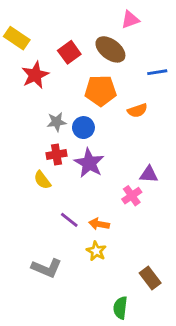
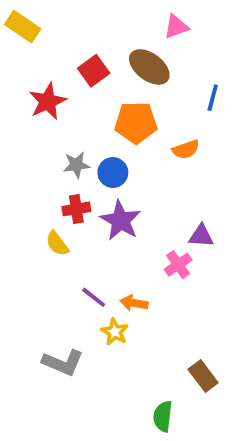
yellow rectangle: (17, 38) -> (23, 27), moved
blue line: (157, 72) -> (213, 98), turned -66
yellow star: (96, 251) -> (115, 332), moved

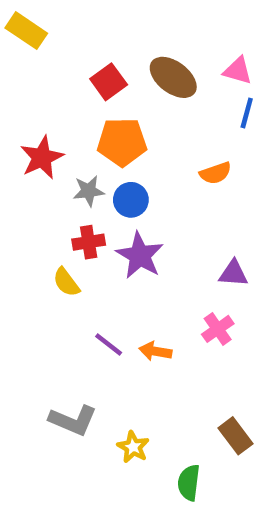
pink triangle: (176, 27) -> (238, 71), moved, turned 36
red star: (48, 101) -> (42, 158), moved
orange pentagon: (136, 123) -> (122, 142), moved
pink cross: (178, 265) -> (218, 329), moved
yellow star: (115, 332) -> (133, 447), moved

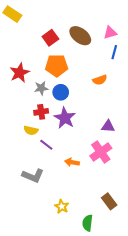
pink triangle: (238, 71) -> (110, 33), turned -32
yellow semicircle: (66, 282) -> (31, 130), turned -40
pink cross: (218, 329) -> (101, 152), size x1.5
purple line: (109, 345) -> (46, 145), moved
gray L-shape: (73, 420) -> (33, 176), moved

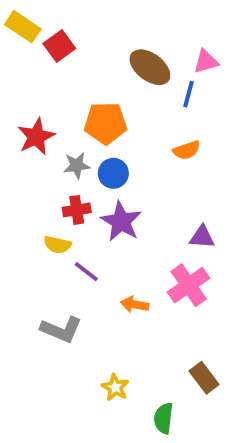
red square: (50, 38) -> (59, 46), moved
blue line: (114, 52) -> (189, 94), moved

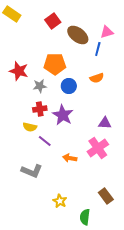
red square: (59, 46) -> (53, 21), moved
red star: (36, 137) -> (19, 71), turned -30
blue circle: (113, 173) -> (69, 86), moved

